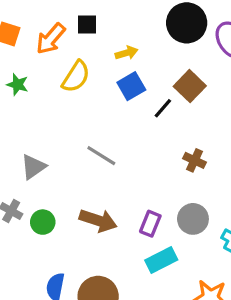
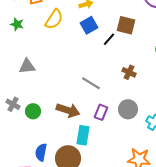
brown square: (190, 86) -> (126, 25), turned -30
gray line: (101, 156) -> (91, 83), moved
gray triangle: (33, 167) -> (27, 66), moved, turned 30
cyan rectangle: (161, 260) -> (83, 135), moved, turned -54

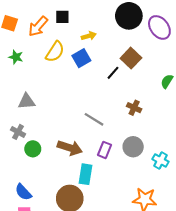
blue square: (89, 25) -> (81, 58), moved
brown square: (126, 25) -> (131, 58), turned 30
gray cross: (13, 104) -> (18, 132), moved
blue semicircle: (41, 152) -> (23, 192), moved, turned -54

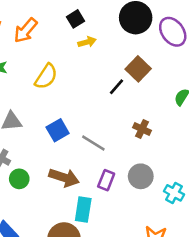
black square: (62, 17) -> (76, 19), moved, turned -32
yellow semicircle: (55, 52) -> (46, 77), moved
blue square: (81, 58) -> (58, 130), moved

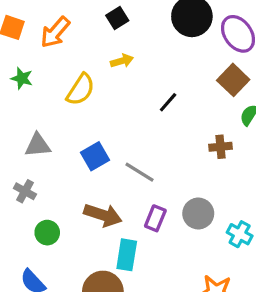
yellow arrow: (87, 42) -> (122, 61), moved
brown square: (138, 69) -> (233, 80), moved
brown cross: (142, 129) -> (221, 147), moved, turned -30
green circle: (19, 179) -> (47, 233), moved

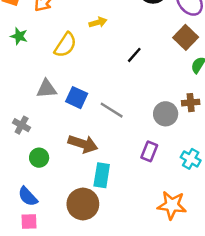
gray triangle: (38, 145) -> (47, 89), moved
brown cross: (221, 147) -> (191, 103), moved
blue square: (95, 156) -> (77, 98), turned -35
gray circle: (198, 214) -> (166, 114), moved
purple rectangle: (155, 218) -> (149, 151), moved

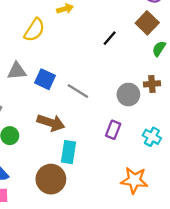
black line: (134, 55) -> (110, 38), moved

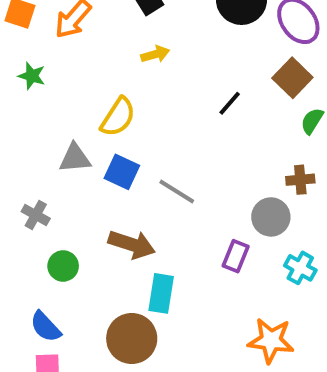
yellow semicircle: (34, 30) -> (118, 117), moved
gray circle: (128, 95) -> (271, 217), moved

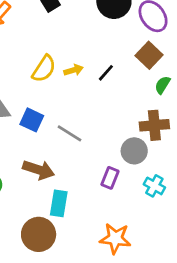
yellow arrow: (155, 54) -> (74, 70), moved
yellow semicircle: (118, 117) -> (44, 69), moved
brown cross: (300, 180) -> (154, 125), size x1.5
orange star: (271, 340) -> (115, 238), moved

